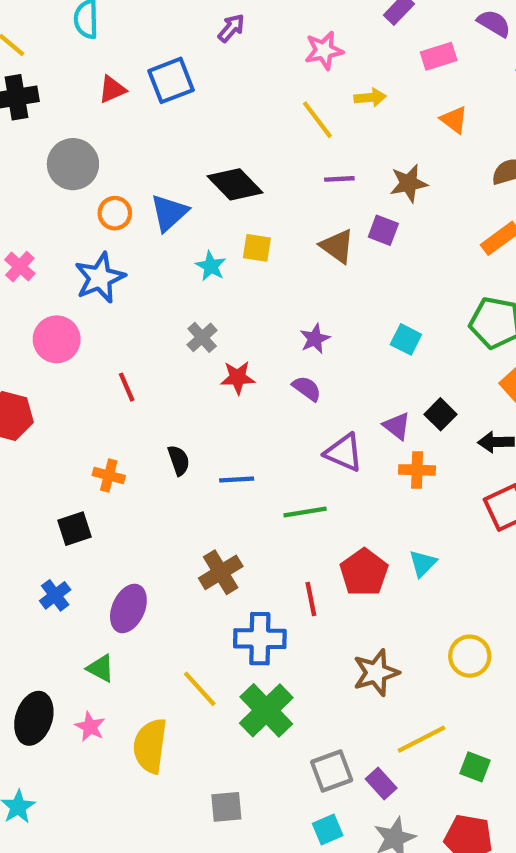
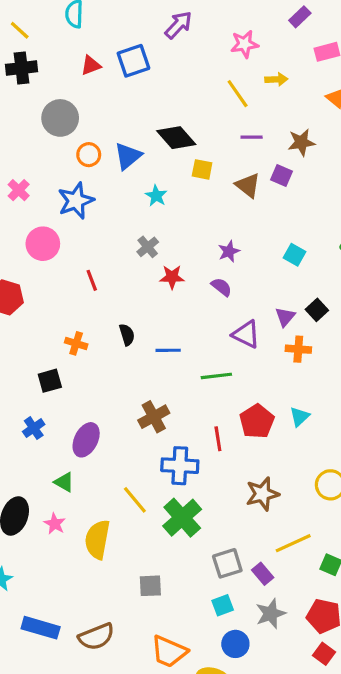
purple arrow: (231, 28) -> (178, 25), size x1.4
yellow square: (257, 248) -> (202, 169), moved
purple triangle: (397, 426) -> (285, 317), turned 30

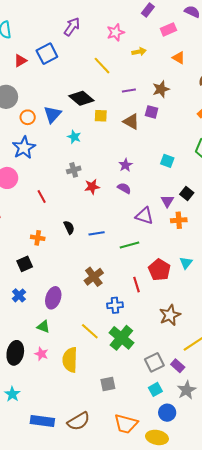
yellow line: (238, 94) -> (102, 66), moved
gray cross: (148, 247) -> (74, 170), turned 32
blue cross: (180, 466) -> (115, 305), size x0.7

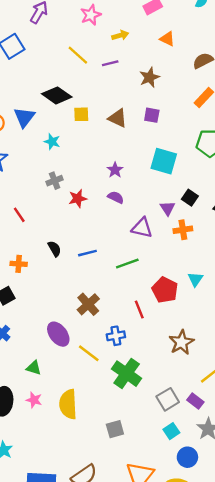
purple line: (129, 91) -> (110, 63), moved
purple square: (152, 112) -> (152, 115), moved
cyan square: (167, 161) -> (164, 161), size x1.6
purple ellipse: (53, 298) -> (58, 334), moved, turned -50
yellow line: (90, 331) -> (89, 353), moved

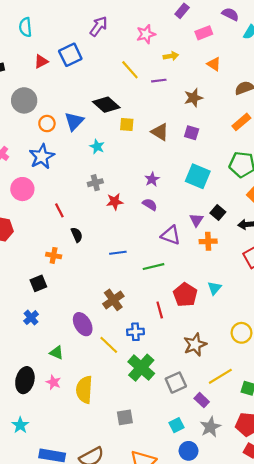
black semicircle: (54, 249) -> (77, 235), moved
gray square: (168, 399) -> (176, 383), moved

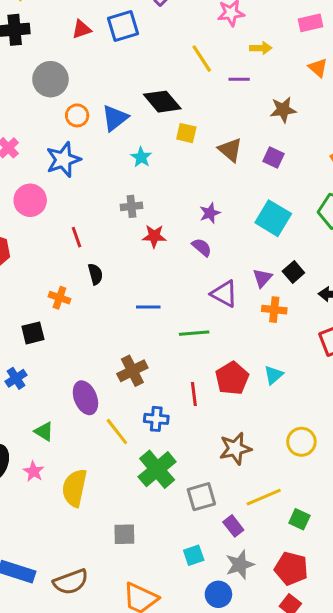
blue circle: (189, 451) -> (218, 594), moved

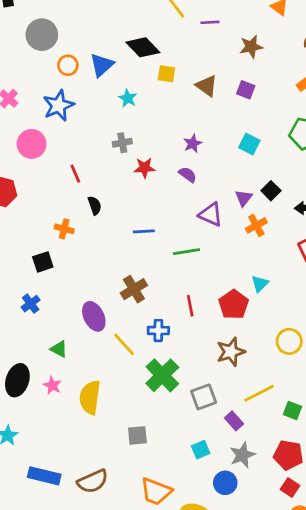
cyan square: (273, 218) -> (249, 144), size x0.7
orange cross: (274, 310) -> (256, 225), turned -30
red pentagon: (232, 378) -> (234, 305), moved

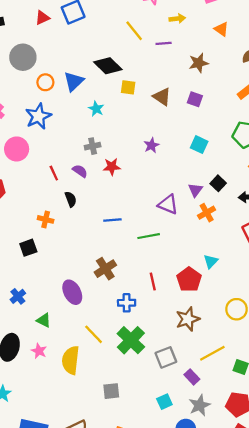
purple semicircle: (188, 175) -> (80, 171), moved
blue cross: (31, 304) -> (18, 296), moved
yellow line: (124, 344) -> (94, 334), moved

